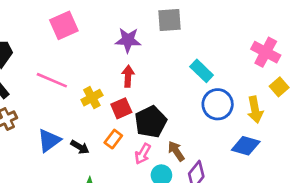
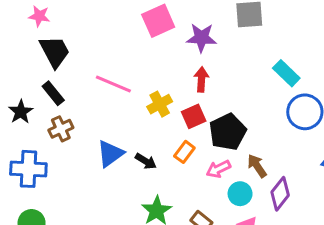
pink square: (64, 25) -> (158, 21), moved
pink arrow: (143, 154) -> (218, 169), turned 35

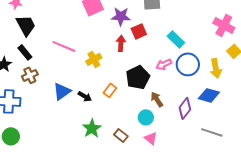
red square: (194, 116) -> (139, 31), moved
pink arrow: (218, 169) -> (164, 64), moved
purple diamond: (280, 194) -> (185, 108), moved

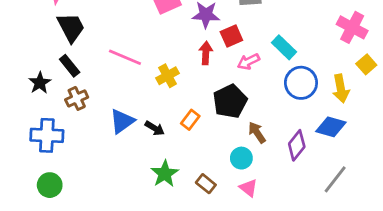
pink arrow: (164, 64) -> (248, 62), moved
gray line: (212, 132) -> (335, 179), turned -70

